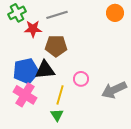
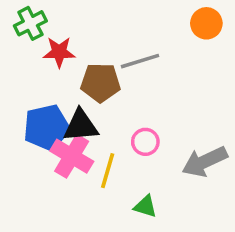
gray line: (57, 15) -> (140, 61), moved
pink cross: (25, 95) -> (72, 156), moved
green triangle: (57, 115) -> (145, 206), moved, turned -40

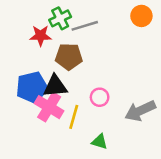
green cross: (30, 23) -> (60, 18), moved
gray line: (140, 61) -> (85, 26), moved

